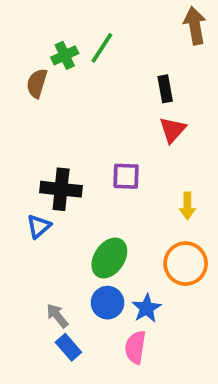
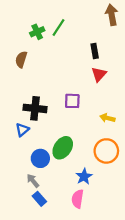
brown semicircle: (37, 83) -> (21, 59), moved
yellow arrow: (187, 206) -> (107, 118), turned 104
blue circle: (107, 303) -> (40, 158), moved

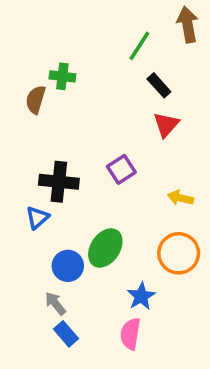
green line: (58, 28) -> (139, 46), moved
green cross: (37, 32) -> (62, 76), moved, turned 32
black rectangle: (95, 51) -> (159, 85), turned -32
purple square: (72, 101) -> (121, 169), turned -35

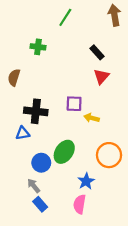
green line: (139, 46) -> (65, 17), moved
brown semicircle: (36, 100) -> (14, 77), moved
purple square: (121, 169) -> (74, 104), turned 35
yellow arrow: (180, 198) -> (92, 118), moved
blue triangle: (37, 218) -> (23, 133), turned 32

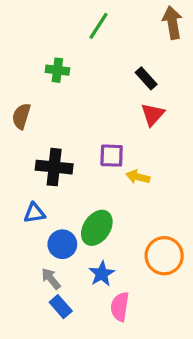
blue triangle: (23, 133) -> (34, 213), moved
orange circle: (109, 155) -> (164, 256), moved
blue star: (86, 181) -> (102, 274), moved

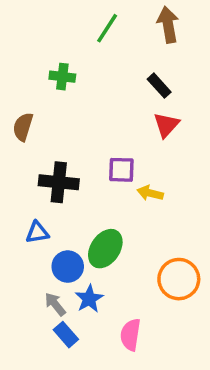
brown arrow: (172, 23) -> (168, 25), moved
blue star: (102, 274) -> (89, 299), moved

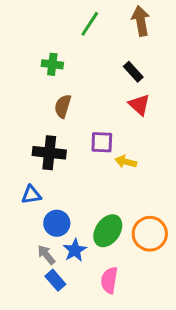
red triangle: (166, 125) -> (139, 105), turned -30
brown semicircle: (23, 127) -> (63, 106), moved
green ellipse: (105, 249) -> (108, 231), moved

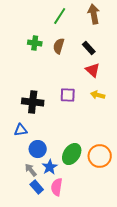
brown semicircle: (63, 106) -> (59, 46), moved
yellow arrow: (126, 162) -> (98, 95), moved
pink semicircle: (109, 280) -> (57, 187), moved

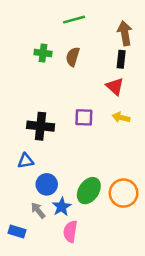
brown arrow: (94, 14) -> (125, 33), moved
green line: (60, 16) -> (74, 20), turned 42
black rectangle: (89, 48) -> (121, 59), moved, turned 48
blue rectangle: (37, 187) -> (17, 231), moved, turned -32

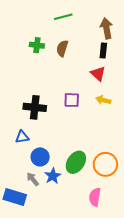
blue rectangle: (17, 231) -> (15, 197), size x1.5
pink semicircle: (70, 231) -> (95, 197), moved

